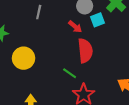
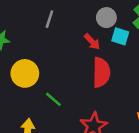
cyan square: (97, 20) -> (120, 36), turned 32
green line: (70, 73) -> (53, 99), moved

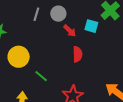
gray circle: (106, 18) -> (58, 14), moved
red semicircle: (101, 72) -> (78, 54), size x0.7

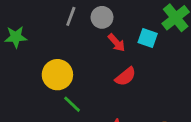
red semicircle: (78, 54) -> (125, 77), turned 49
yellow circle: (19, 57) -> (57, 75), moved

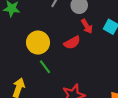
red semicircle: (125, 77) -> (72, 43), moved

